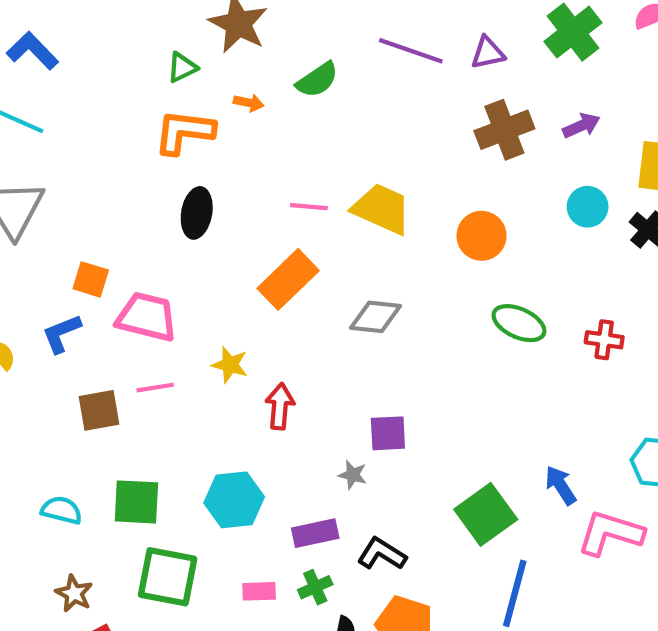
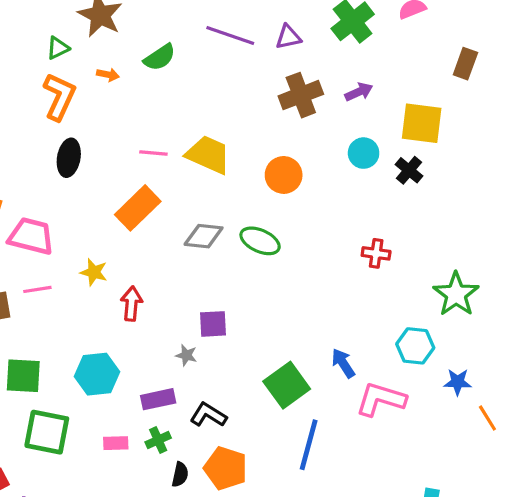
orange L-shape: (184, 132) -> (59, 97), turned 108
green ellipse: (519, 323) -> (260, 241), moved

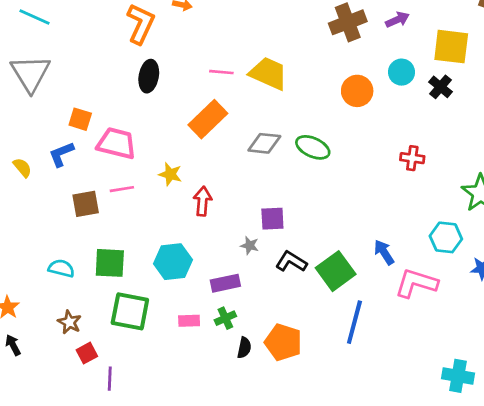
orange circle: (284, 175) -> (357, 91), moved
black L-shape: (208, 415) -> (291, 262), moved

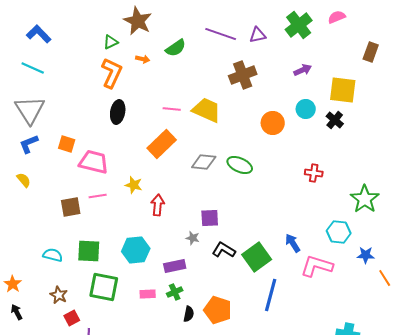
brown cross: (348, 22) -> (243, 75), moved
blue L-shape: (61, 154) -> (29, 144), moved

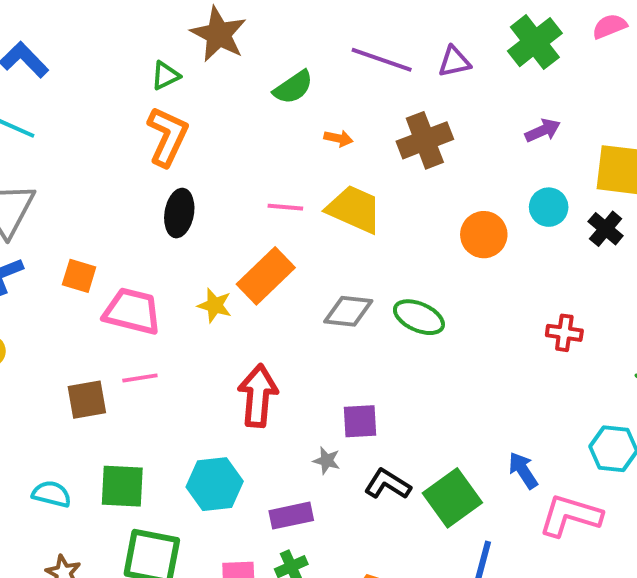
orange arrow: (143, 59) -> (338, 138), moved
yellow star: (134, 185) -> (215, 305), moved
red arrow: (158, 205) -> (258, 396), size x1.4

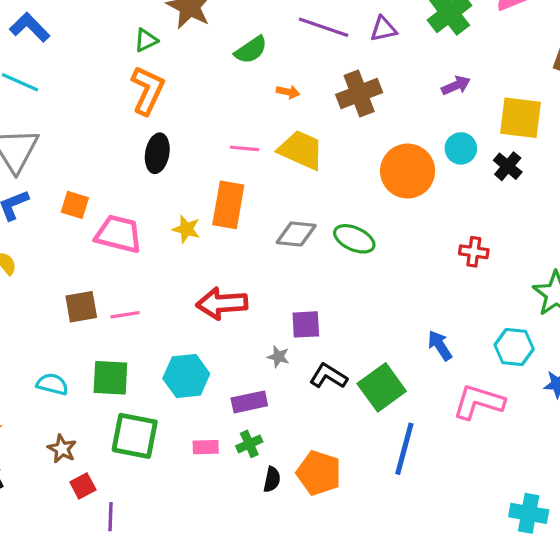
orange circle: (484, 235) -> (408, 171), size x1.4
orange rectangle: (266, 276) -> (228, 205), turned -36
pink line: (140, 378) -> (125, 315), moved
red arrow: (258, 396) -> (222, 303), turned -99
blue arrow: (523, 470) -> (440, 345), moved

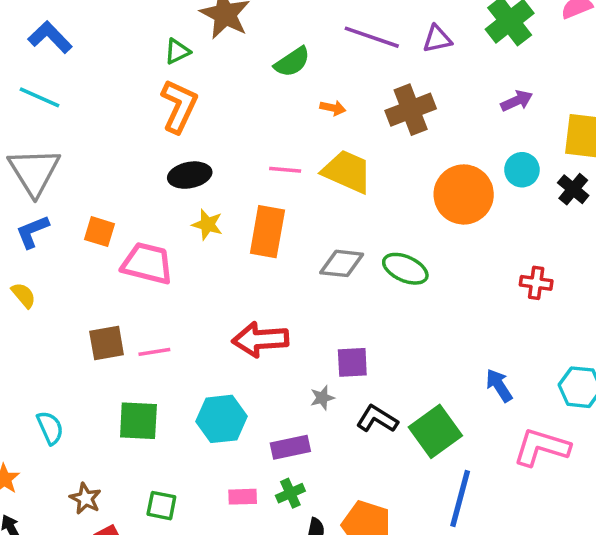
black ellipse: (157, 153) -> (190, 175), turned 69
yellow star: (186, 229) -> (207, 225), moved
gray star: (278, 357) -> (322, 398), turned -30
cyan semicircle: (52, 384) -> (50, 428), moved, turned 52
green square: (135, 436) -> (161, 506), moved, size x0.6

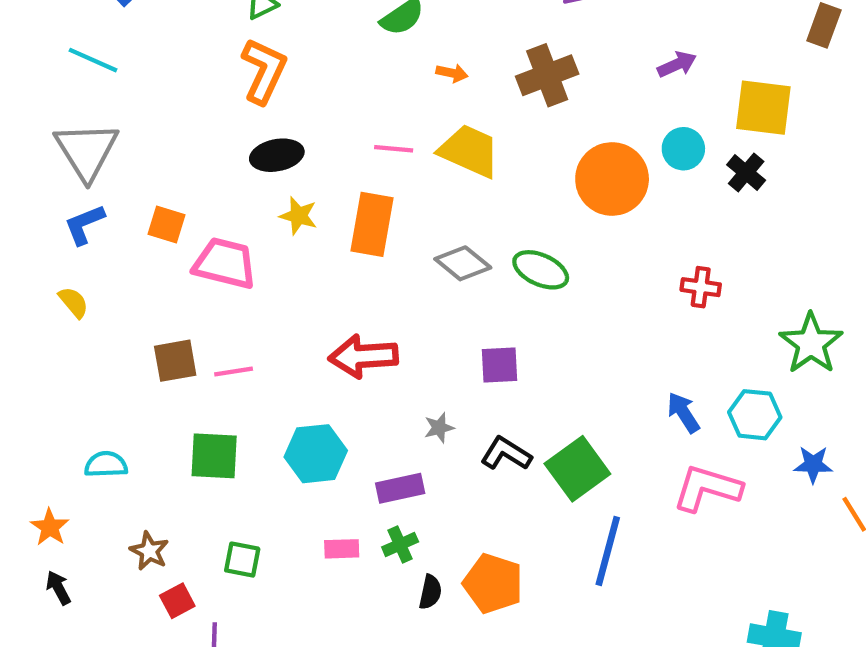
gray diamond: (342, 263) -> (463, 263), turned 33
purple square: (352, 362) -> (500, 365), moved
blue arrow: (499, 385) -> (683, 413), moved
cyan semicircle: (50, 428) -> (106, 464), turned -68

